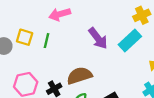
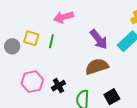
brown semicircle: (79, 76) -> (97, 66), moved

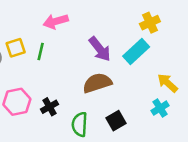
yellow square: (31, 38) -> (16, 48), turned -35

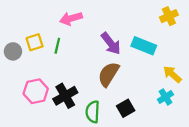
yellow cross: (150, 23) -> (169, 16), moved
cyan rectangle: (136, 52) -> (144, 46), turned 65
brown semicircle: (97, 83) -> (109, 74), turned -40
black cross: (49, 107) -> (65, 96), size x1.5

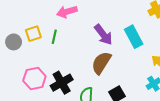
cyan rectangle: (144, 46) -> (134, 37), turned 40

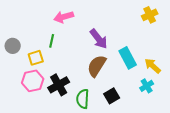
yellow square: (33, 34) -> (36, 58), moved
cyan rectangle: (134, 37) -> (128, 58), moved

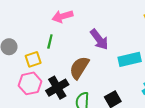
cyan rectangle: (128, 58) -> (130, 59), turned -75
brown semicircle: (97, 66) -> (79, 68), moved

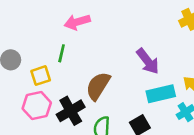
purple arrow: (99, 39) -> (148, 61), moved
cyan rectangle: (130, 59) -> (161, 94), moved

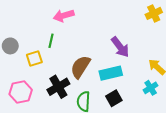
cyan rectangle: (161, 94) -> (111, 73), moved
pink hexagon: (37, 106) -> (21, 92), moved

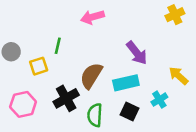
pink arrow: (64, 16) -> (92, 17), moved
cyan cross: (151, 88) -> (159, 100), moved
black square: (114, 98) -> (130, 112), turned -35

